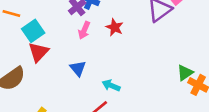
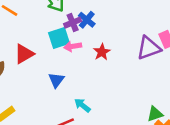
pink arrow: (84, 30) -> (73, 46), turned 42
cyan square: (33, 31) -> (59, 38), moved

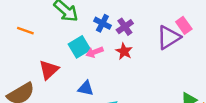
purple cross: (73, 23) -> (125, 27), moved
blue triangle: (56, 80) -> (86, 88), turned -42

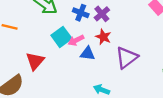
purple triangle: (169, 37) -> (127, 58), moved
blue triangle: (86, 88) -> (87, 54), moved

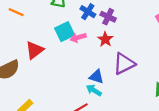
purple cross: (102, 14) -> (108, 17), turned -35
blue triangle: (87, 54) -> (96, 77), moved

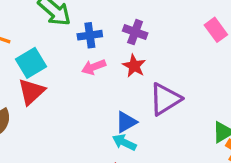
blue cross: (88, 12) -> (90, 35), moved, turned -35
cyan square: (65, 32) -> (31, 63), moved
blue triangle: (96, 77) -> (126, 122), turned -42

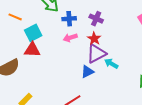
red triangle: (31, 92) -> (32, 50), turned 42
purple triangle: (165, 99) -> (96, 54), moved
cyan arrow: (124, 142) -> (111, 64), moved

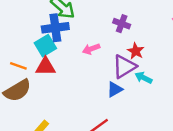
orange line: (15, 17) -> (18, 66), moved
blue cross: (69, 19) -> (55, 28), moved, size x1.5
red star: (94, 39) -> (136, 51), moved

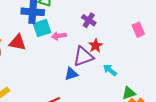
cyan square: (45, 46) -> (42, 28), moved
cyan arrow: (144, 78) -> (110, 70), moved

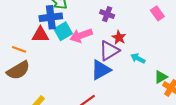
pink arrow: (59, 36) -> (81, 35), size x1.5
red triangle: (18, 42) -> (40, 35), moved
blue triangle: (71, 74) -> (101, 70), size x1.5

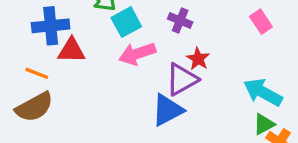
blue cross: (51, 17) -> (51, 26), moved
cyan square: (63, 31) -> (126, 22), moved
cyan arrow: (138, 58) -> (263, 92), moved, size x1.6

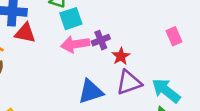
purple cross: (180, 21) -> (101, 40), moved, turned 36
purple triangle: (182, 79) -> (129, 83), moved

